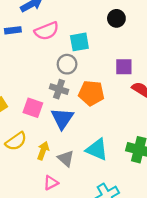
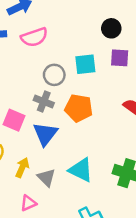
cyan square: (79, 42) -> (85, 64), moved
purple square: (124, 67) -> (120, 58), moved

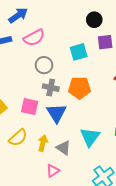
gray circle: (54, 75) -> (44, 65), moved
cyan triangle: (81, 170) -> (90, 137), turned 50

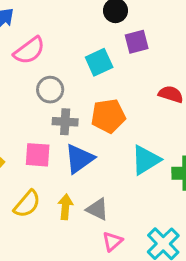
blue triangle: (56, 113) -> (79, 159), turned 35
cyan triangle: (90, 137) -> (146, 160), moved, turned 30
pink triangle: (53, 171) -> (112, 241), moved

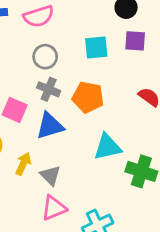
pink triangle: (112, 241) -> (54, 208), size x1.4

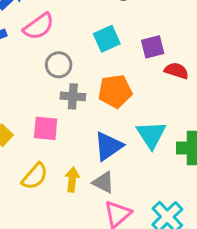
purple square: (135, 41) -> (153, 47), moved
blue triangle: (50, 126) -> (108, 146), moved
cyan triangle: (108, 147) -> (151, 135), turned -32

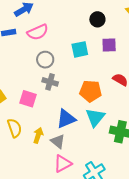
purple square: (153, 47) -> (109, 45), moved
orange pentagon: (115, 91) -> (91, 91), moved
yellow semicircle: (35, 176) -> (14, 128), turned -72

